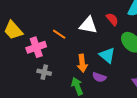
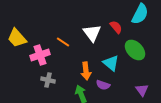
white triangle: (88, 25) -> (92, 33), turned 42

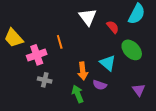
white triangle: (92, 33) -> (88, 17), moved
orange line: (63, 42) -> (60, 42), turned 40

